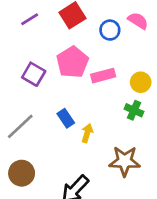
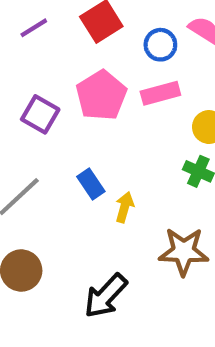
pink rectangle: (103, 76) -> (160, 93), moved

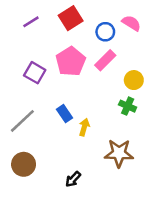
pink rectangle: (160, 93) -> (105, 60), turned -30
black arrow: (106, 296) -> (73, 179), size x0.6

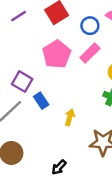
purple square: (35, 73) -> (22, 82), moved
blue rectangle: (64, 114) -> (41, 101), moved

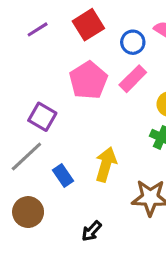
blue rectangle: (41, 101) -> (63, 176), moved
yellow arrow: (70, 117) -> (106, 164), size x1.5

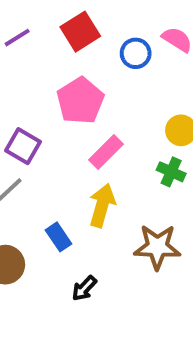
pink rectangle: (133, 79) -> (106, 152), moved
blue rectangle: (63, 176) -> (59, 237), moved

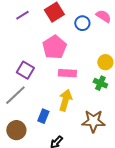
pink rectangle: (106, 152) -> (67, 73), turned 48
blue rectangle: (59, 237) -> (43, 116), turned 56

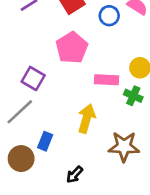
pink rectangle: (67, 73) -> (107, 80), moved
blue rectangle: (43, 116) -> (45, 141), moved

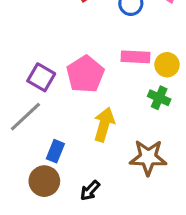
pink pentagon: (72, 48) -> (85, 74), moved
pink rectangle: (107, 80) -> (136, 57), moved
brown circle: (21, 159) -> (44, 181), moved

